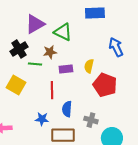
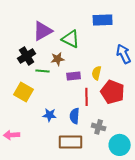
red line: (52, 90) -> (87, 97), moved
blue star: (42, 119) -> (50, 115), moved

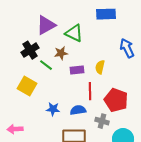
green line: (43, 71) -> (46, 65), turned 32
red pentagon: (113, 92) -> (116, 100), moved
blue semicircle: (75, 116) -> (78, 110), turned 77

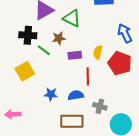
black cross: (30, 50) -> (28, 35), turned 36
yellow square: (27, 86) -> (25, 71), turned 30
red pentagon: (116, 100) -> (120, 63), moved

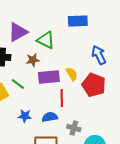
green line: (44, 50) -> (18, 84), moved
yellow semicircle: (98, 52) -> (72, 74), turned 136
purple rectangle: (75, 55) -> (49, 77), size x1.5

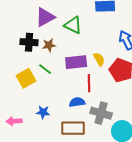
brown star: (33, 60) -> (49, 45), moved
blue star: (25, 116) -> (43, 112), moved
gray cross: (74, 128) -> (101, 113), size x1.5

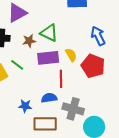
green triangle: (73, 25) -> (49, 33), moved
brown star: (49, 45) -> (29, 41), moved
blue star: (43, 112) -> (25, 106), moved

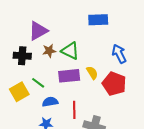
brown star: (29, 41) -> (49, 51), moved
red line: (61, 79) -> (74, 110), moved
blue semicircle: (49, 98) -> (50, 102), moved

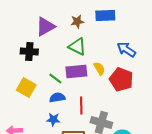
brown star: (49, 51) -> (77, 22), moved
blue arrow: (119, 54) -> (126, 50), turned -30
green line: (38, 83) -> (55, 78), moved
yellow square: (19, 92) -> (26, 88), turned -30

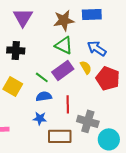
brown star: (77, 22) -> (64, 20), size x1.5
purple triangle: (45, 26) -> (23, 17), moved, turned -30
blue arrow: (126, 50) -> (97, 48), moved
purple rectangle: (76, 72) -> (63, 70), turned -30

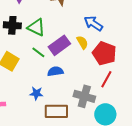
green triangle: (64, 45) -> (36, 27), moved
blue semicircle: (44, 96) -> (55, 71), moved
red line: (68, 104) -> (106, 79), moved, turned 30

